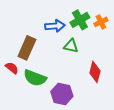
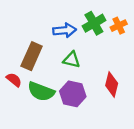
green triangle: (71, 46) -> (72, 60), moved
purple hexagon: (62, 94) -> (73, 94), moved

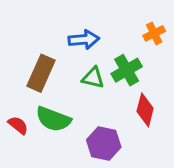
green cross: (94, 23) -> (127, 70), moved
red semicircle: (14, 80) -> (18, 125), moved
purple hexagon: (73, 94) -> (104, 144), moved

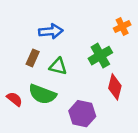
blue arrow: (84, 40) -> (51, 31), moved
brown rectangle: (41, 73) -> (33, 58), size x0.6
green triangle: (93, 78) -> (58, 66), moved

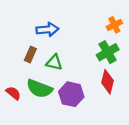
green cross: (100, 56) -> (108, 52), moved
purple hexagon: (82, 114) -> (71, 94), moved

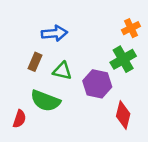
red diamond: (108, 82) -> (123, 115), moved
red semicircle: (13, 93) -> (19, 119), moved, turned 70
purple hexagon: (71, 94) -> (97, 84), moved

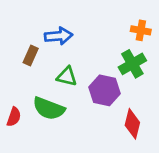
orange cross: (131, 28) -> (141, 30), turned 36
brown rectangle: (35, 62) -> (31, 55), moved
red semicircle: (19, 119) -> (14, 117), moved

